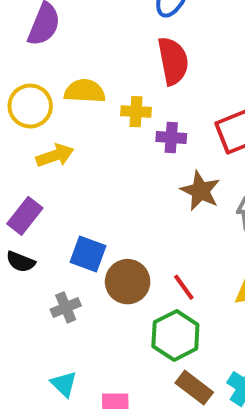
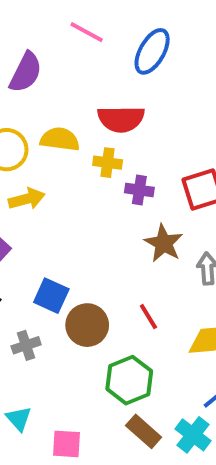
red semicircle: (173, 61) -> (121, 119), moved, turned 96
red line: (184, 287) -> (148, 317), moved

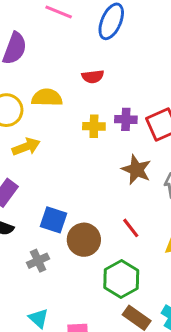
red semicircle: (121, 119) -> (93, 77), size x0.6
yellow cross: (108, 163) -> (94, 126), moved
purple cross: (139, 190) -> (126, 119), moved

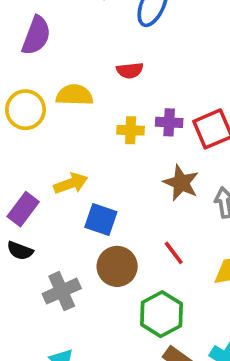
yellow arrow: (26, 147) -> (71, 183), moved
blue square: (53, 220) -> (101, 220), moved
gray cross: (38, 261) -> (62, 291), size x1.4

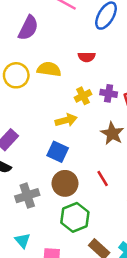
yellow cross: (131, 130) -> (83, 96), turned -35
yellow arrow: (71, 183) -> (66, 120), moved
green hexagon: (161, 314) -> (75, 217), moved

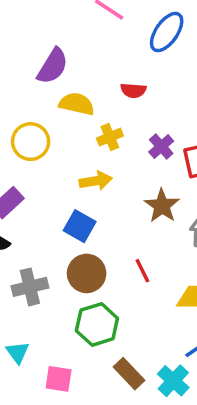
purple semicircle: (28, 28) -> (53, 66), moved
yellow circle: (16, 75) -> (31, 142), moved
purple cross: (109, 93) -> (161, 146), turned 35
yellow cross: (83, 96) -> (110, 137), moved

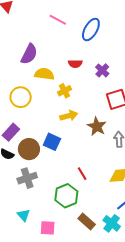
purple cross: (161, 146) -> (102, 70), moved
yellow arrow: (96, 181) -> (69, 116), moved
red line: (142, 271) -> (82, 174), moved
brown circle: (87, 273) -> (29, 149), moved

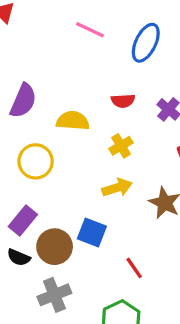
purple semicircle: (29, 54) -> (23, 101), moved
yellow cross: (64, 91) -> (121, 146), moved
red line: (82, 174) -> (134, 268), moved

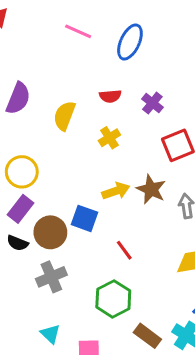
yellow semicircle: (73, 121) -> (64, 116), turned -72
yellow circle: (36, 161) -> (22, 172), moved
yellow arrow: (117, 188) -> (116, 191), moved

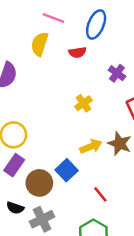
red semicircle: (110, 96) -> (77, 52), moved
yellow semicircle: (64, 116) -> (40, 44), moved
blue square: (84, 218) -> (67, 170), turned 30
black semicircle: (17, 243) -> (15, 208), moved

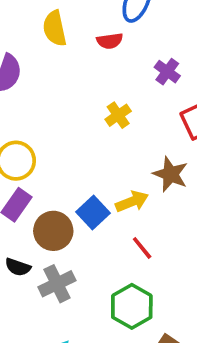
yellow semicircle: (40, 44) -> (55, 28), turned -30
yellow arrow: (91, 146) -> (132, 202), moved

